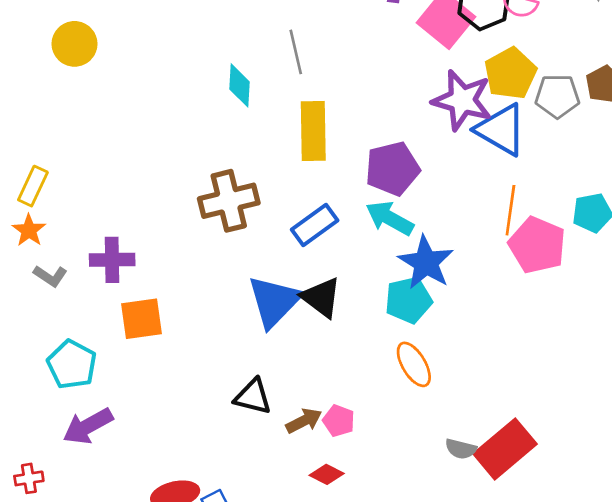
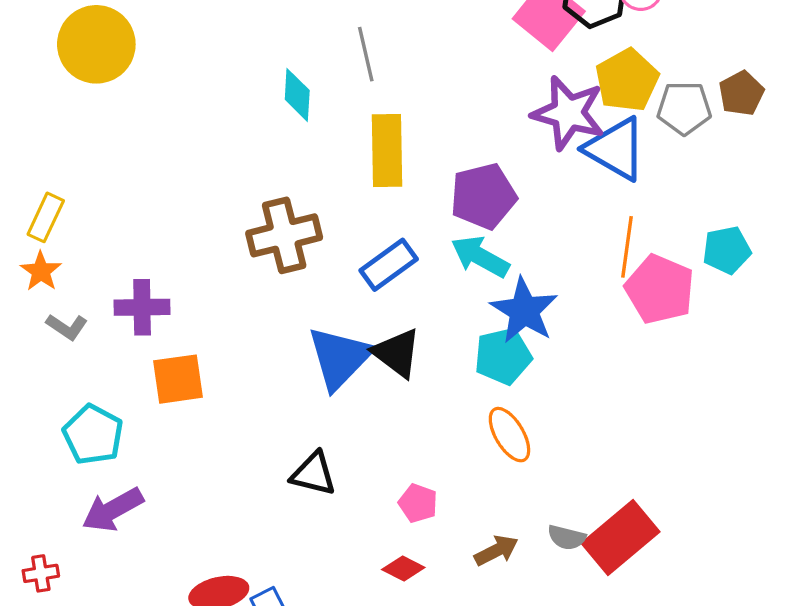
yellow circle: (75, 44) -> (96, 44), size x1.4
brown arrow: (304, 421) -> (496, 551), moved

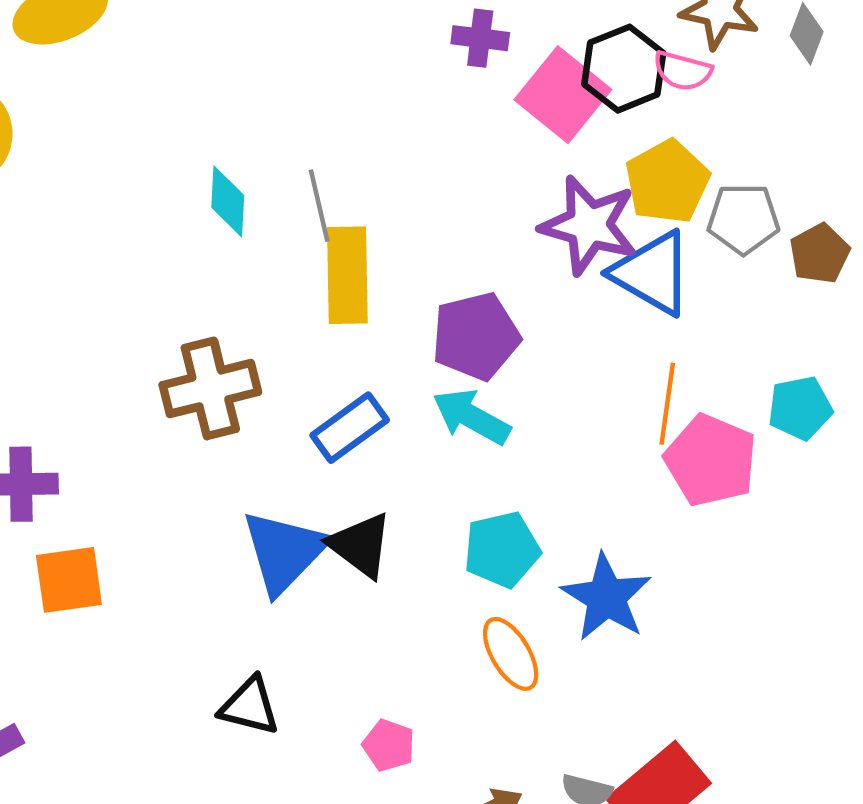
gray line: (366, 54) -> (319, 206), moved
brown pentagon: (741, 93) -> (820, 254), moved
blue star: (524, 310) -> (606, 597), moved

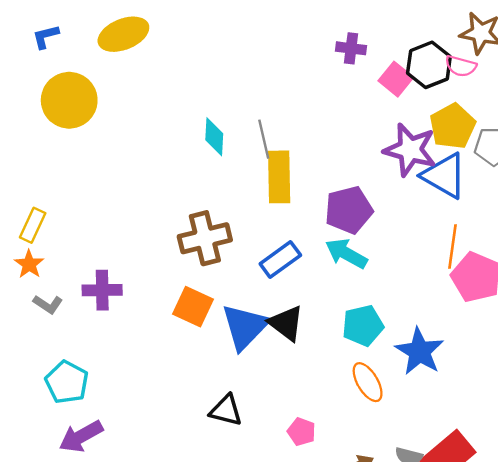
pink square: (563, 95) -> (396, 79), size x0.7
orange square: (69, 580) -> (193, 307), moved, turned 33

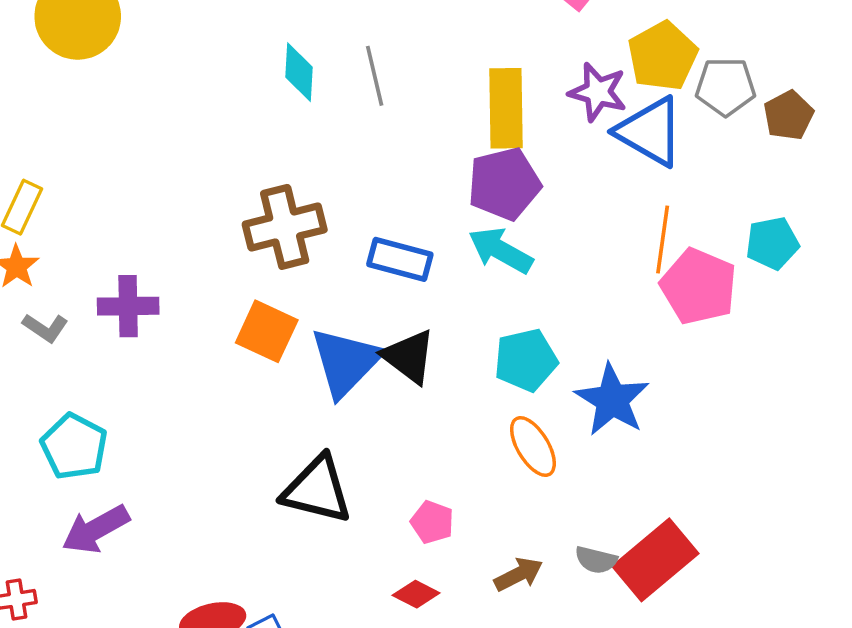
purple star: (410, 150) -> (598, 92), size x0.7
yellow rectangle: (279, 177) -> (506, 108), moved
blue rectangle: (280, 259) -> (400, 259), turned 51
black triangle: (226, 410) -> (317, 490), size x1.4

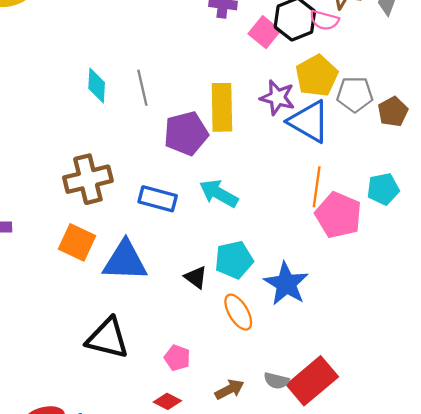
purple pentagon: (504, 184) -> (186, 133), moved
black triangle: (409, 357) -> (196, 277), moved, size x0.7
blue triangle: (346, 362) -> (125, 261), turned 48

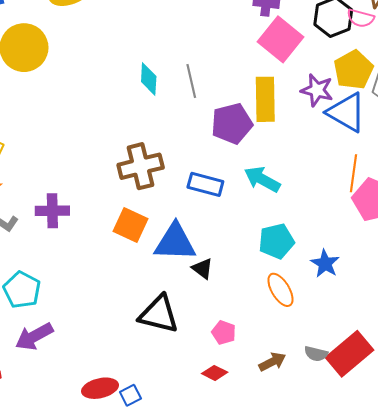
pink square: (264, 32) -> (280, 39), moved, size x1.5
black triangle: (196, 277) -> (202, 269), moved
blue star: (286, 284) -> (325, 263), size x0.7

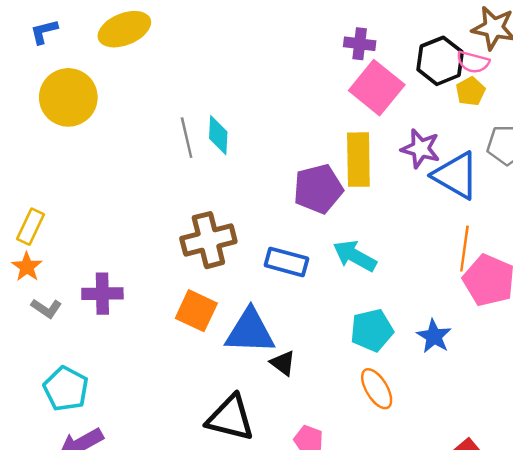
yellow pentagon: (353, 70) -> (471, 91), moved, size x0.6
gray line: (191, 81) -> (187, 138), moved
blue star: (325, 263) -> (434, 336), moved

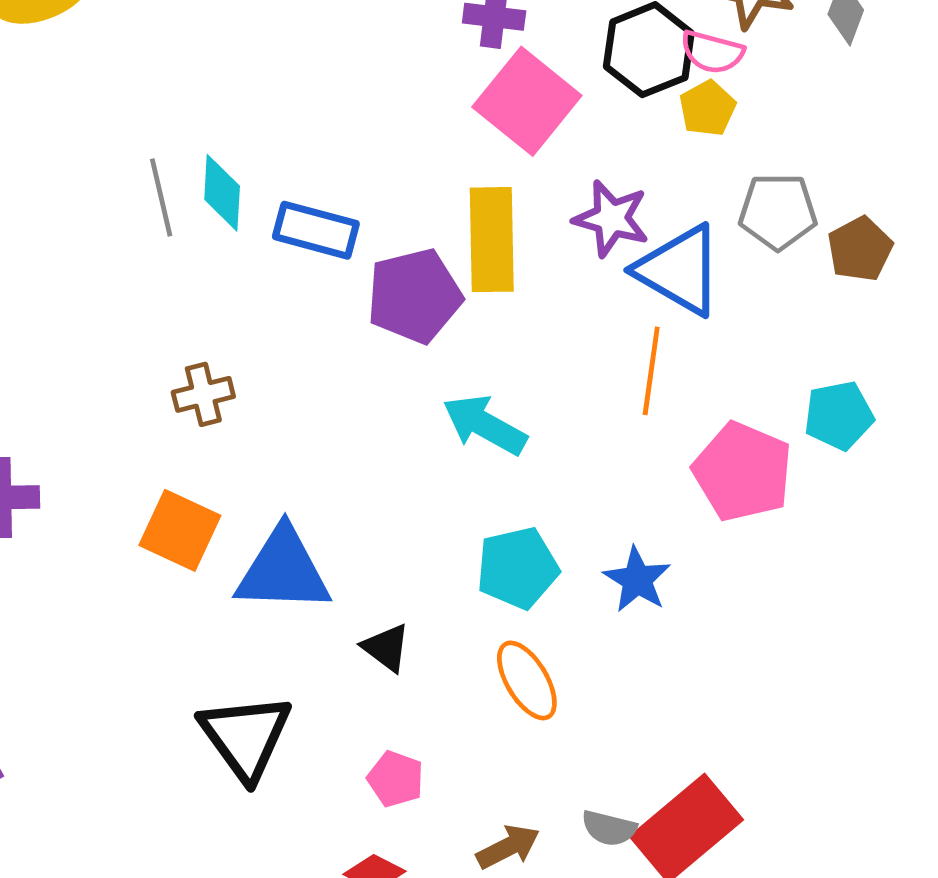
brown cross: (208, 240) -> (203, 394), size x0.6
orange line: (464, 249) -> (651, 371), moved
blue rectangle: (286, 262) -> (316, 230), moved
black triangle: (283, 363) -> (386, 648), moved
black triangle: (230, 418) -> (246, 737), turned 40

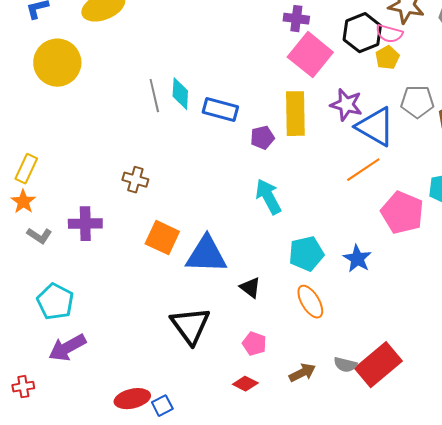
purple pentagon: (414, 296) -> (262, 138), size x0.6
orange line: (651, 371) -> (363, 170), turned 48
brown cross: (203, 394) -> (135, 180), moved, turned 30
cyan arrow: (485, 425) -> (268, 197), moved, turned 33

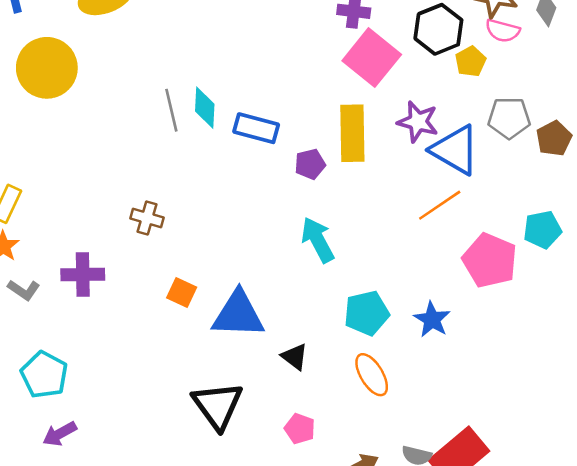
pink semicircle: (389, 34) -> (503, 31), moved
orange square: (162, 238) -> (182, 293), size x0.7
purple arrow: (67, 348) -> (60, 434), size x0.7

